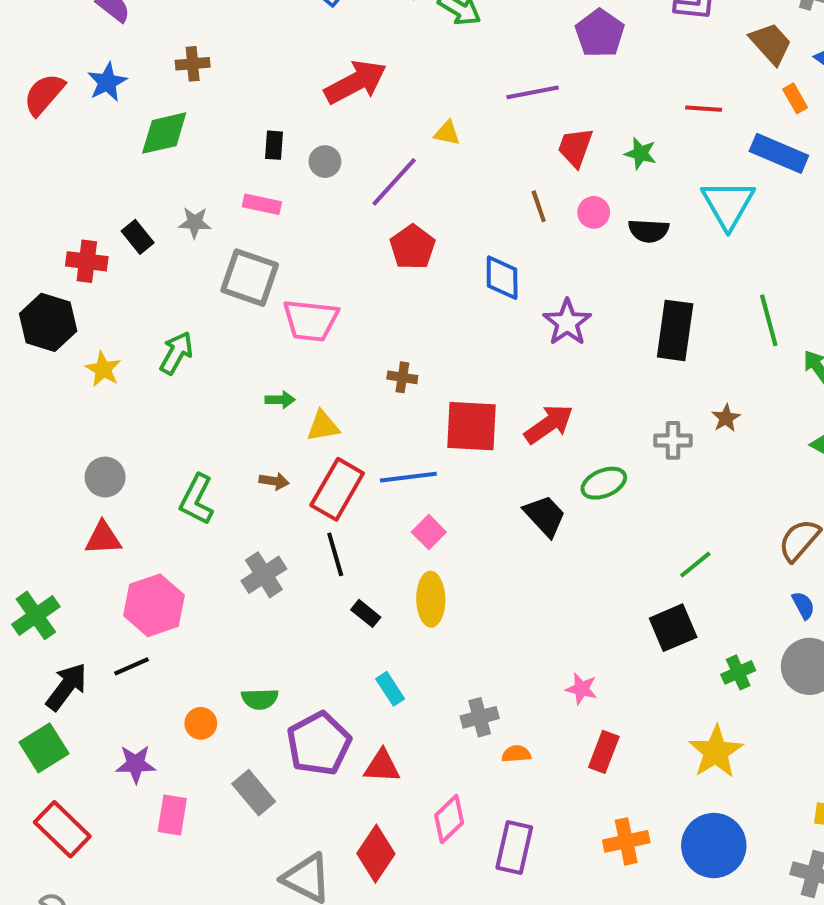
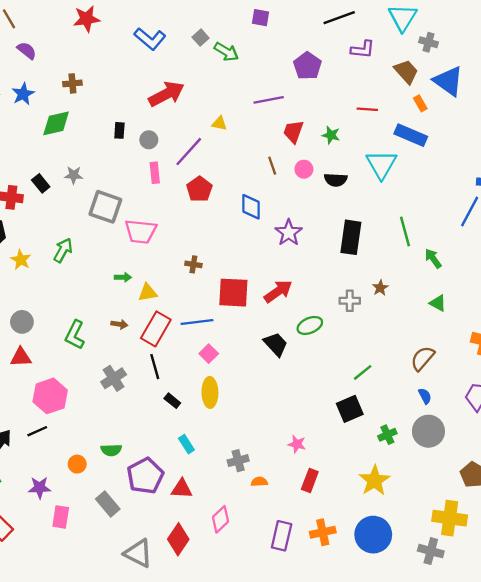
pink rectangle: (262, 204) -> (155, 173), moved, turned 72
purple rectangle: (514, 848) -> (282, 536), moved

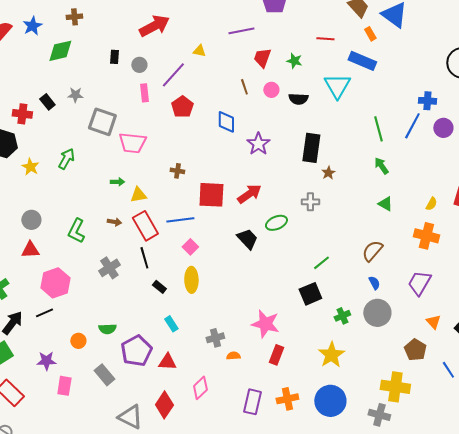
green line: (405, 231) -> (378, 129), moved
brown star: (380, 288) -> (328, 173), moved
red rectangle: (156, 329) -> (145, 226), turned -60
pink star: (297, 444) -> (265, 324), size x1.8

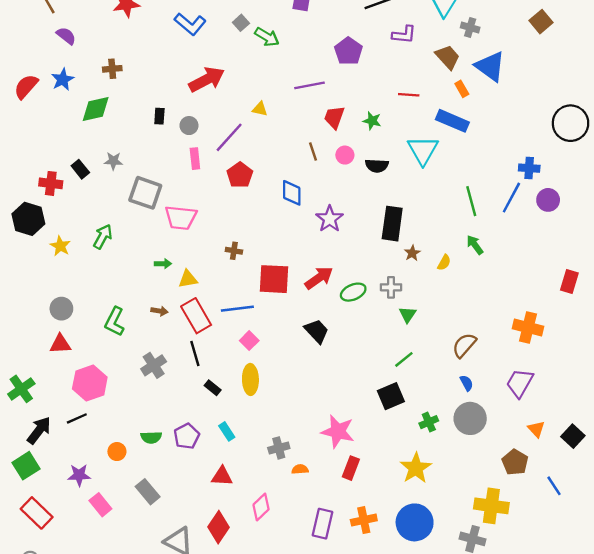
green triangle: (385, 204) -> (408, 315), moved, turned 35
yellow semicircle: (431, 204) -> (444, 263), moved
green ellipse: (276, 223) -> (353, 292), moved
purple pentagon: (136, 351) -> (187, 436), moved, size x0.7
pink rectangle: (64, 386) -> (100, 505), turned -48

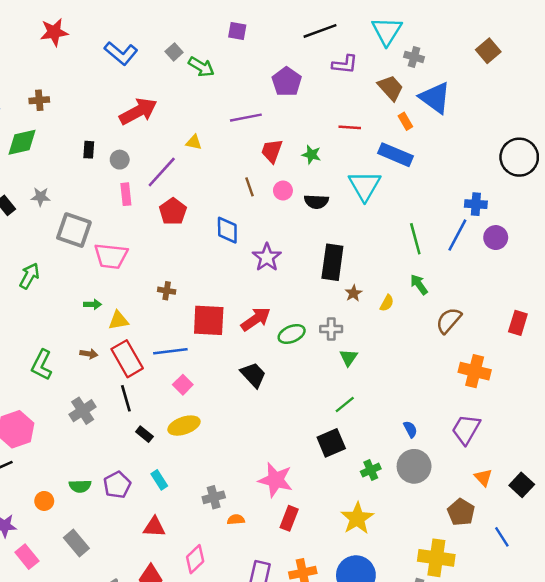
brown semicircle: (464, 345) -> (449, 320), moved
yellow ellipse: (250, 379) -> (184, 426), turned 72

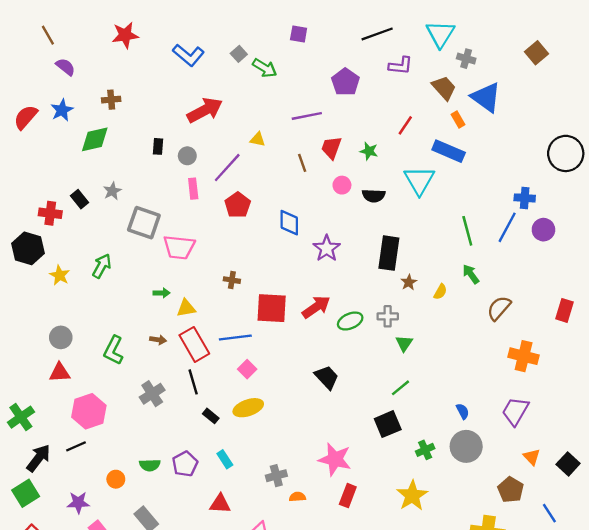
red line: (350, 127) -> (405, 125), turned -60
brown line: (250, 187) -> (302, 163), moved
gray star: (41, 197) -> (112, 191), turned -30
black trapezoid: (253, 375) -> (327, 377), moved

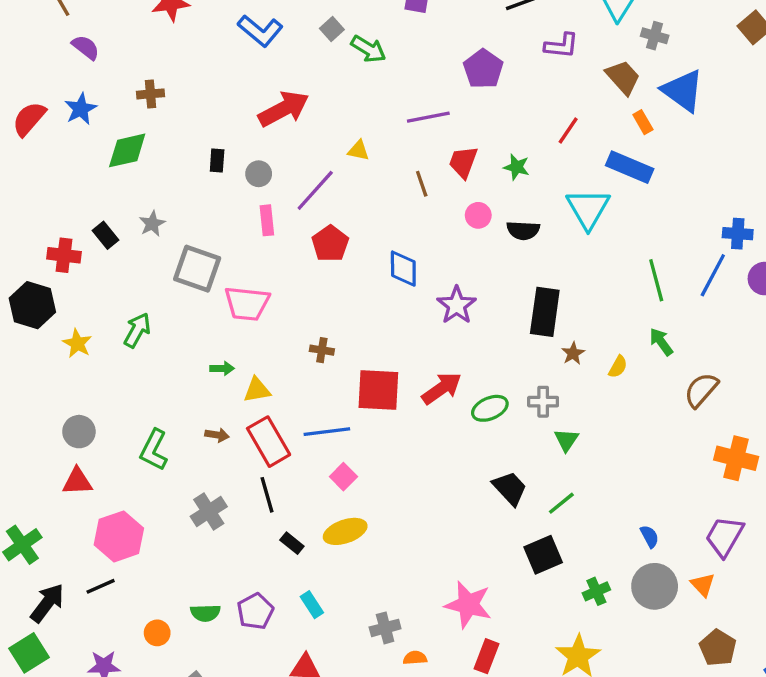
black trapezoid: (327, 377) -> (510, 488), moved
orange triangle: (532, 457) -> (703, 585), moved

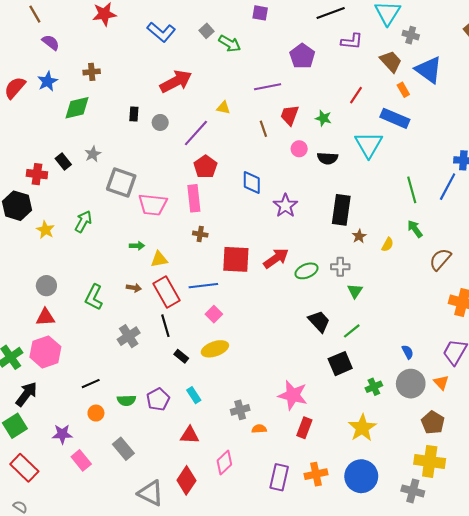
pink rectangle: (267, 220) -> (194, 198), moved, size x1.4
pink hexagon: (119, 536) -> (45, 352), moved
black line: (101, 586) -> (91, 384), moved
brown pentagon: (718, 648) -> (433, 423), moved

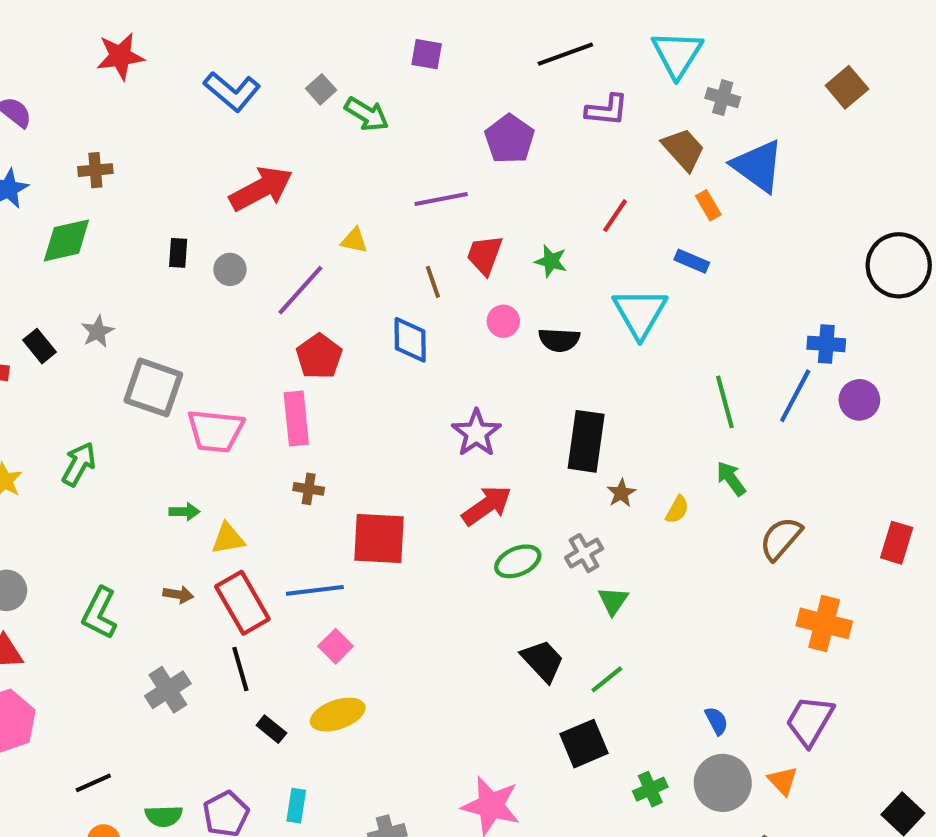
blue rectangle: (395, 118) -> (692, 261), size x0.6
blue diamond: (252, 182) -> (410, 340), moved
red arrow: (276, 258) -> (487, 505), moved
gray cross: (340, 267) -> (584, 553), turned -30
cyan rectangle: (194, 395) -> (296, 806), turned 42

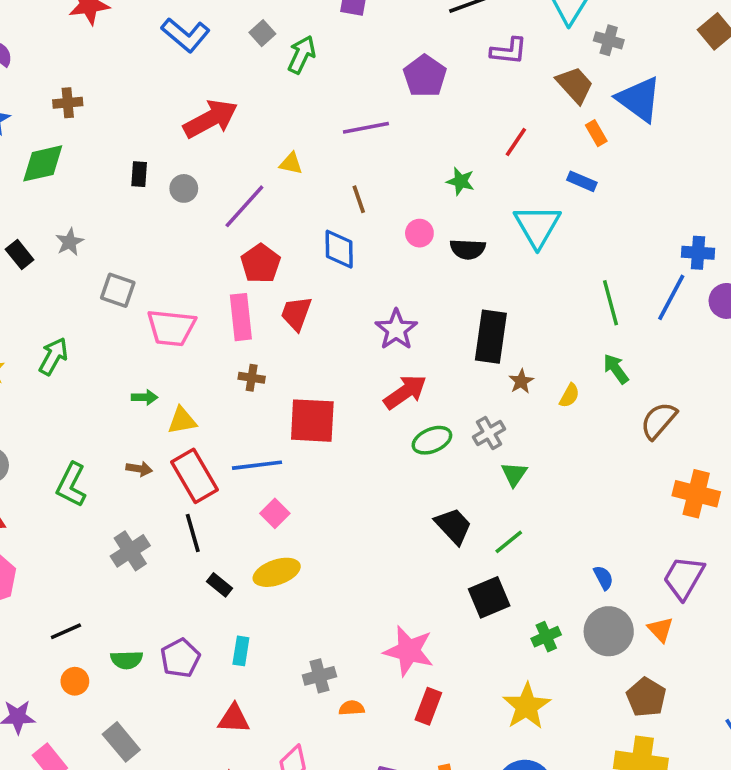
green arrow: (367, 114) -> (302, 55), turned -96
red trapezoid: (485, 255) -> (296, 313), moved
gray square: (153, 387) -> (118, 290), size x0.7

